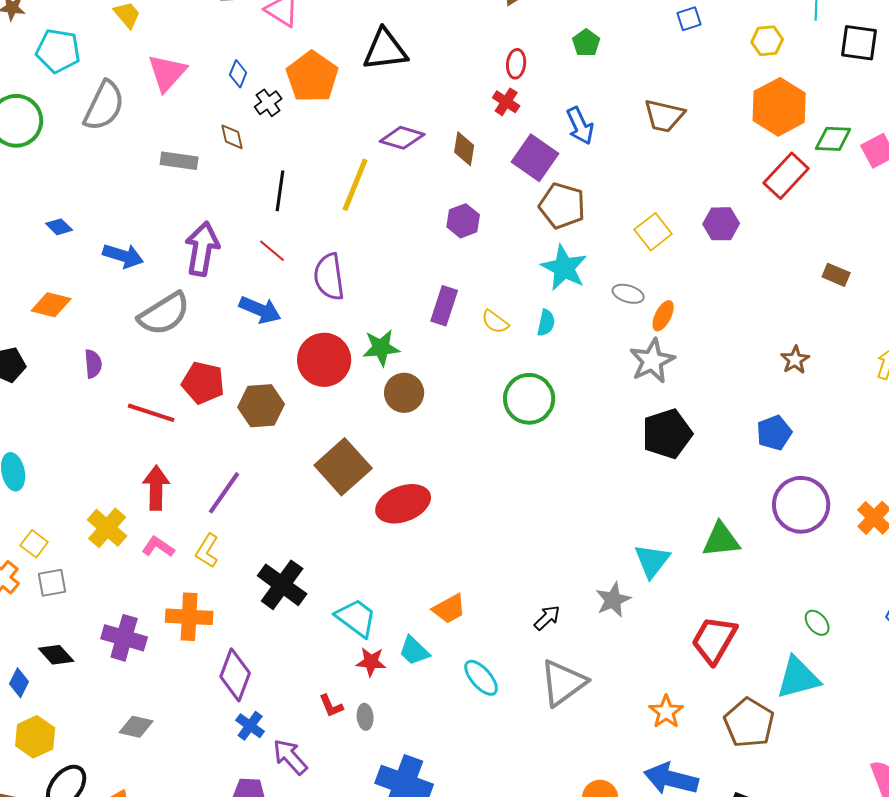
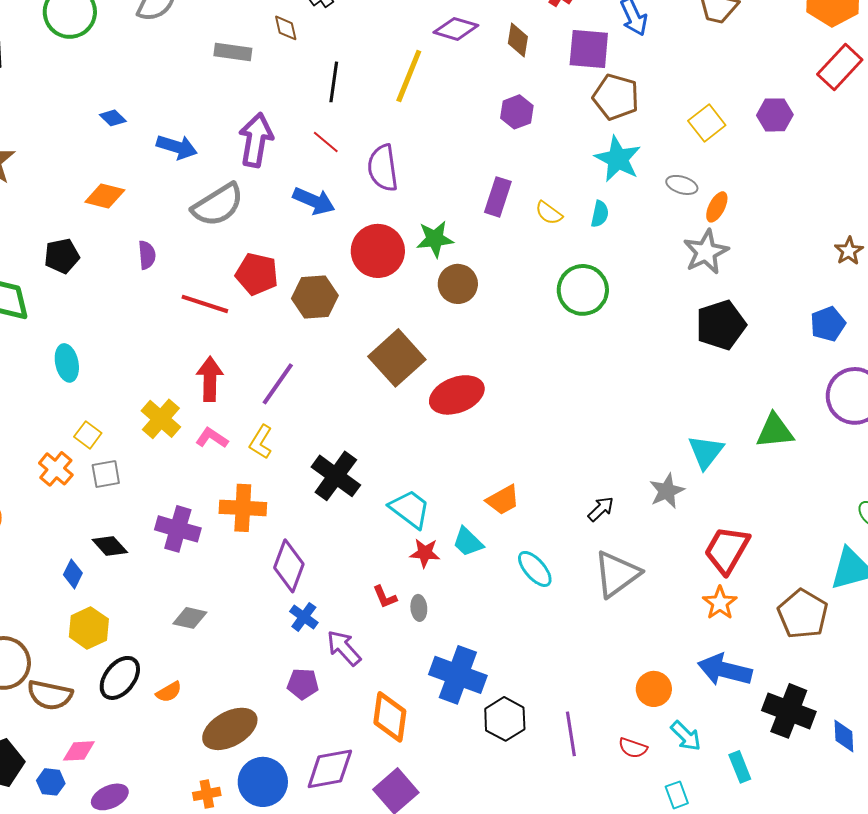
purple square: (535, 158) -> (589, 49), turned -30
red trapezoid: (714, 640) -> (727, 550), moved

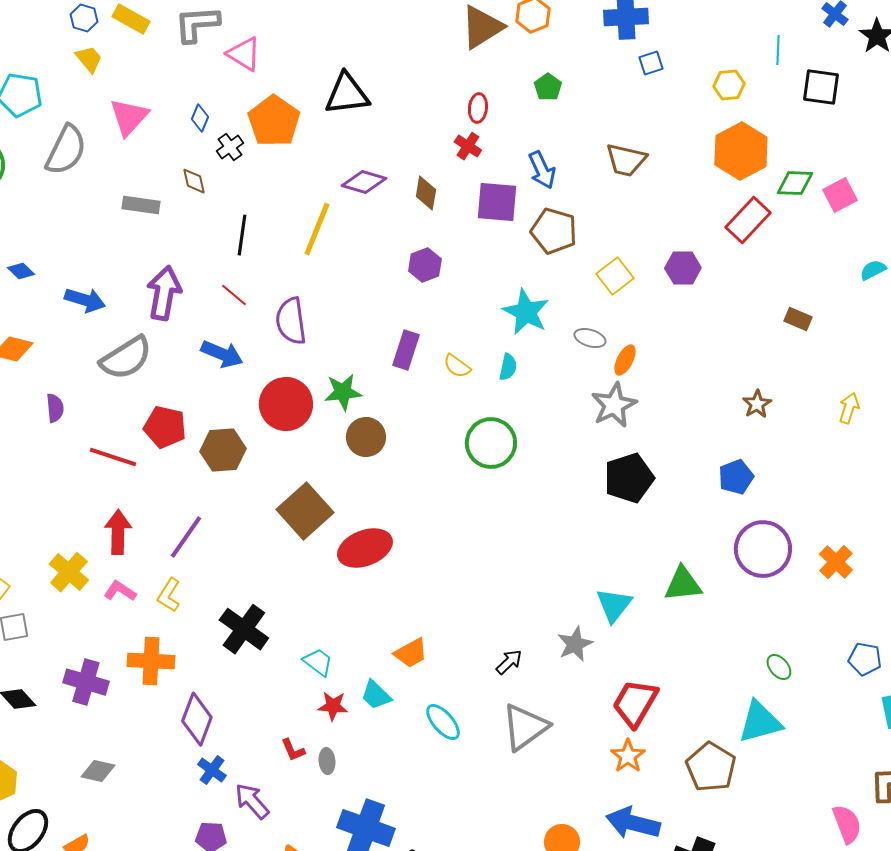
brown pentagon: (616, 97) -> (554, 231), moved
cyan trapezoid: (410, 509) -> (318, 662), size x0.7

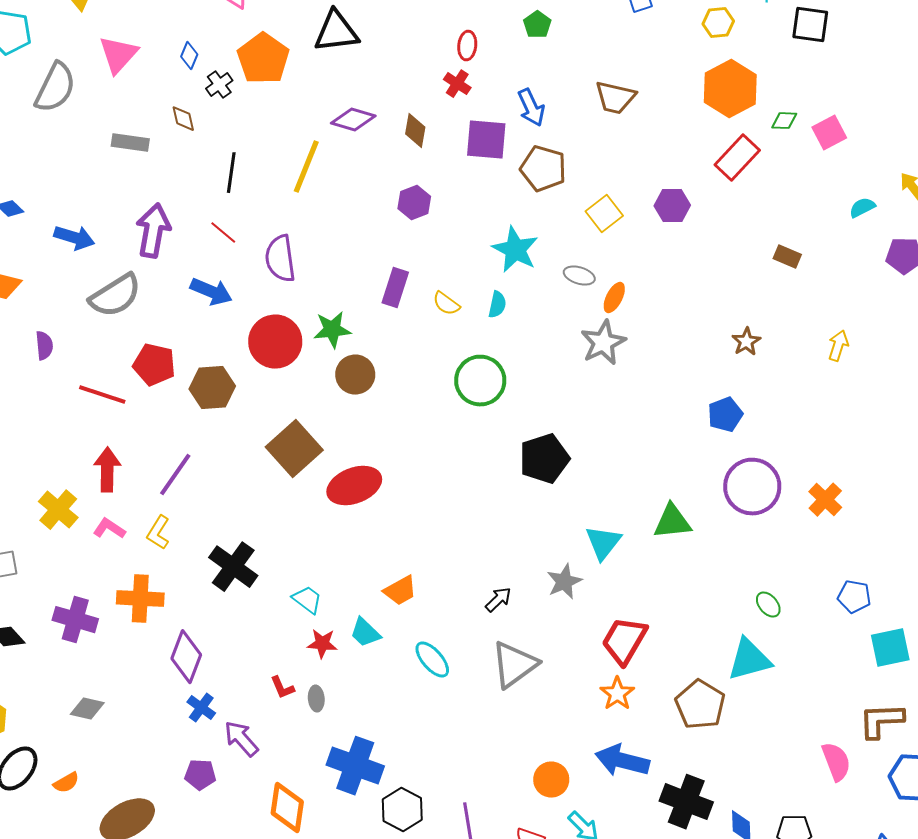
green diamond: (795, 183) -> (784, 121), size x0.7
black pentagon: (629, 478) -> (544, 459), moved

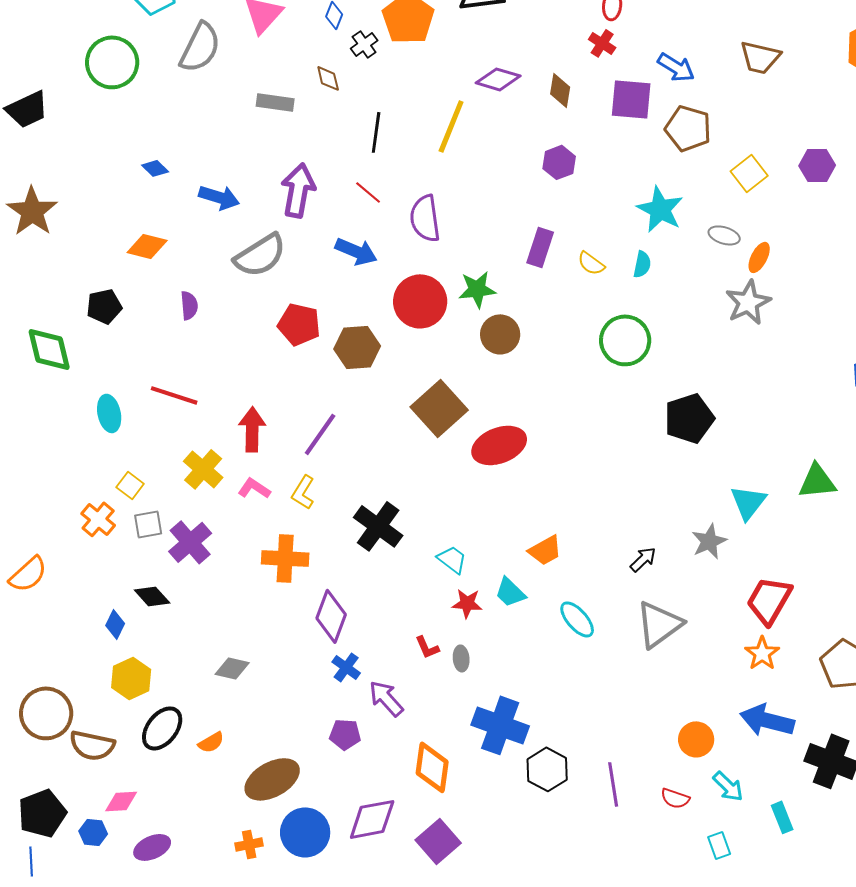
blue arrow: (531, 108) -> (676, 67), turned -33
red line: (102, 395) -> (174, 395), moved
purple cross: (75, 620) -> (190, 542), moved, turned 33

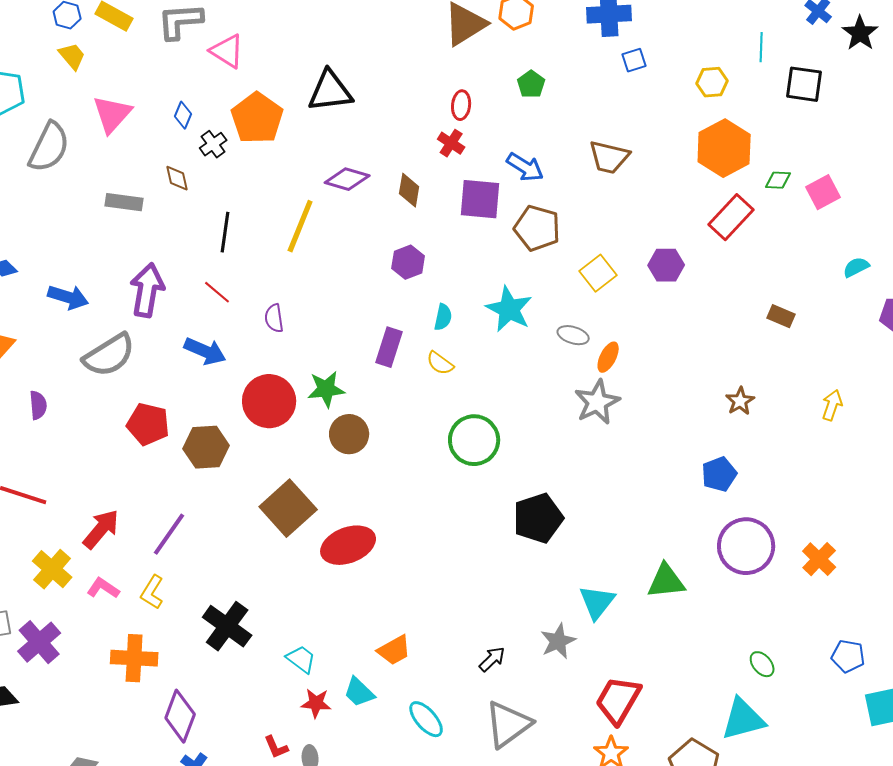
purple semicircle: (425, 218) -> (274, 318), size x0.6
cyan semicircle: (642, 264) -> (443, 317), moved
red arrow: (252, 429) -> (101, 529), turned 39

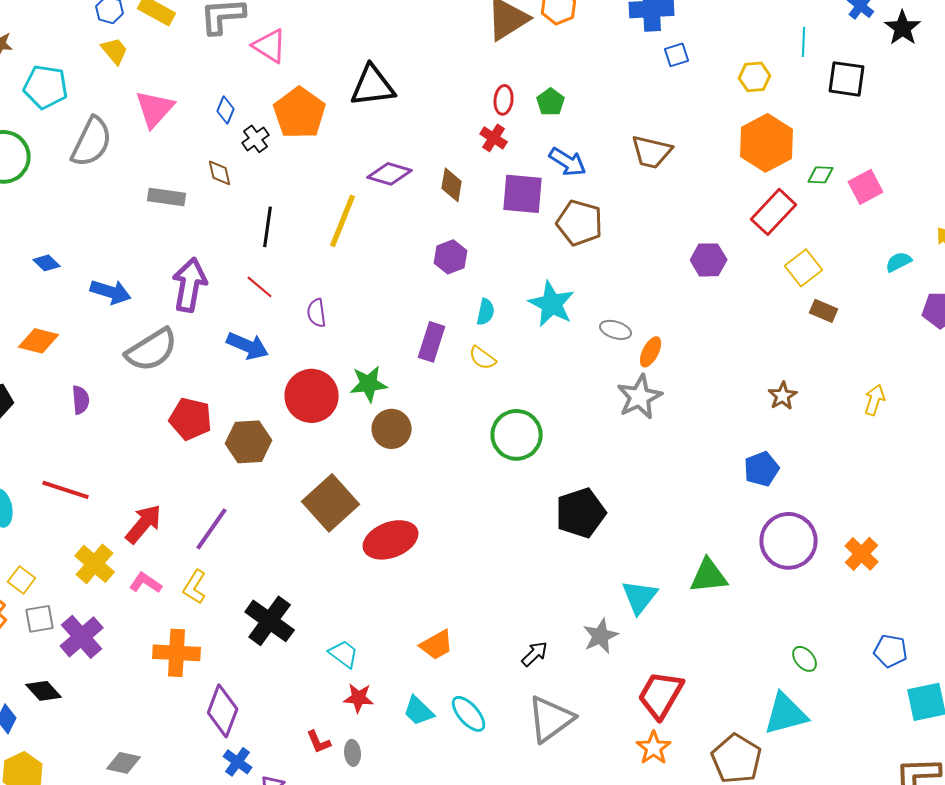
green pentagon: (531, 84) -> (551, 102), moved
yellow square: (598, 273) -> (804, 268), moved
cyan trapezoid: (359, 692) -> (419, 711), moved

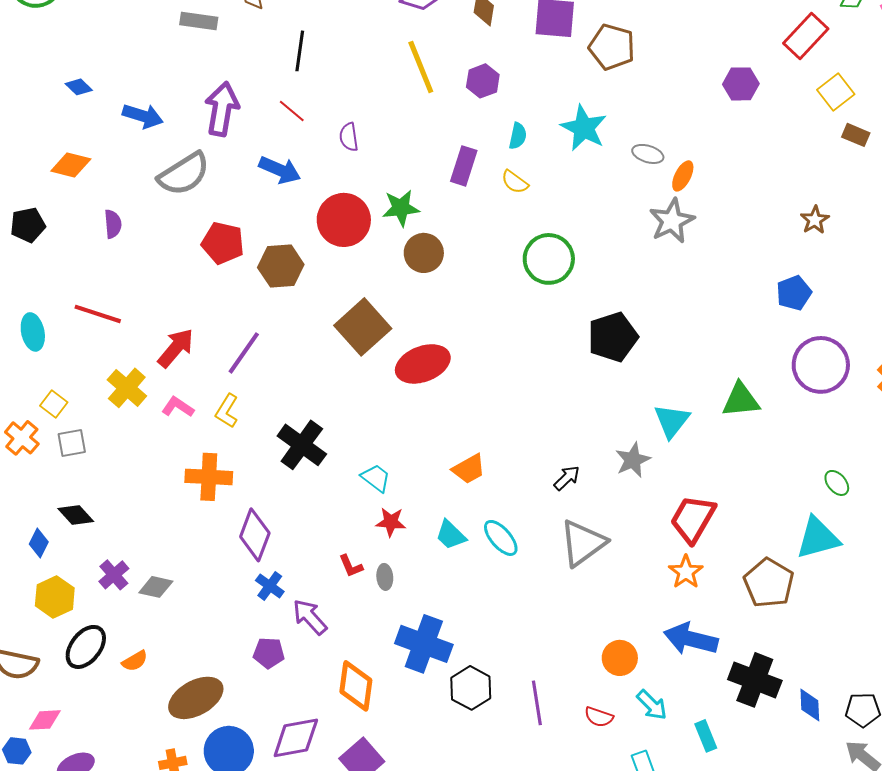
yellow line: (343, 221) -> (421, 67), moved, turned -44
purple cross: (82, 637) -> (114, 575), moved, size x0.7

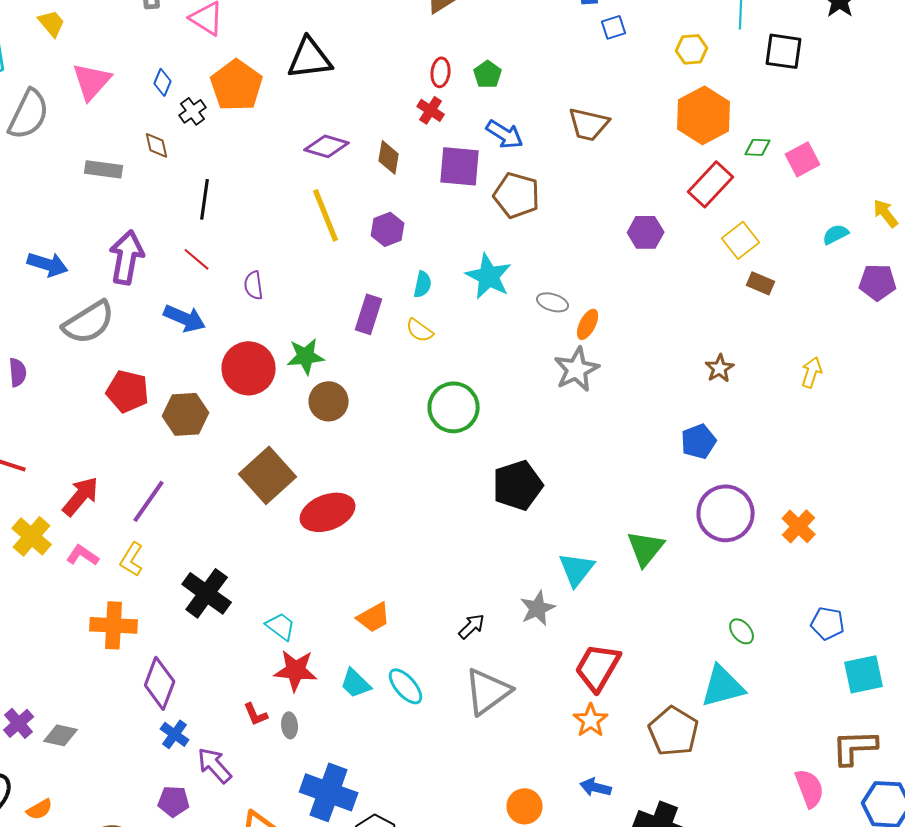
green triangle: (741, 400) -> (646, 548), turned -45
red star: (391, 522) -> (296, 670), size x1.4
blue arrow: (691, 639) -> (596, 787), size x0.6

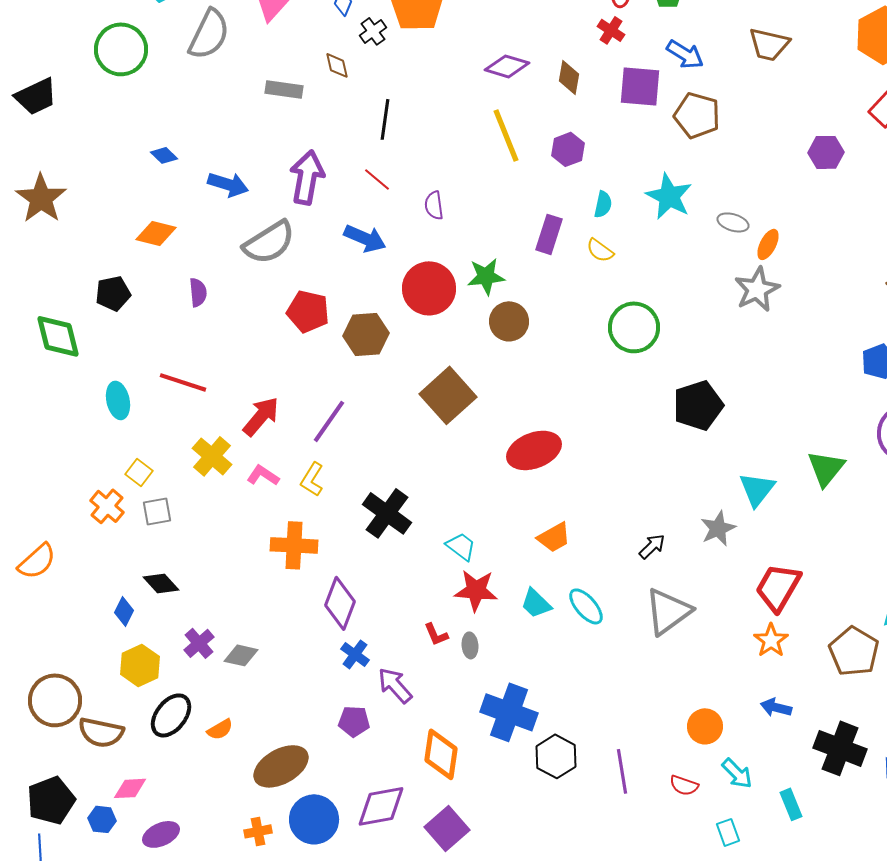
red ellipse: (328, 512) -> (534, 450), moved

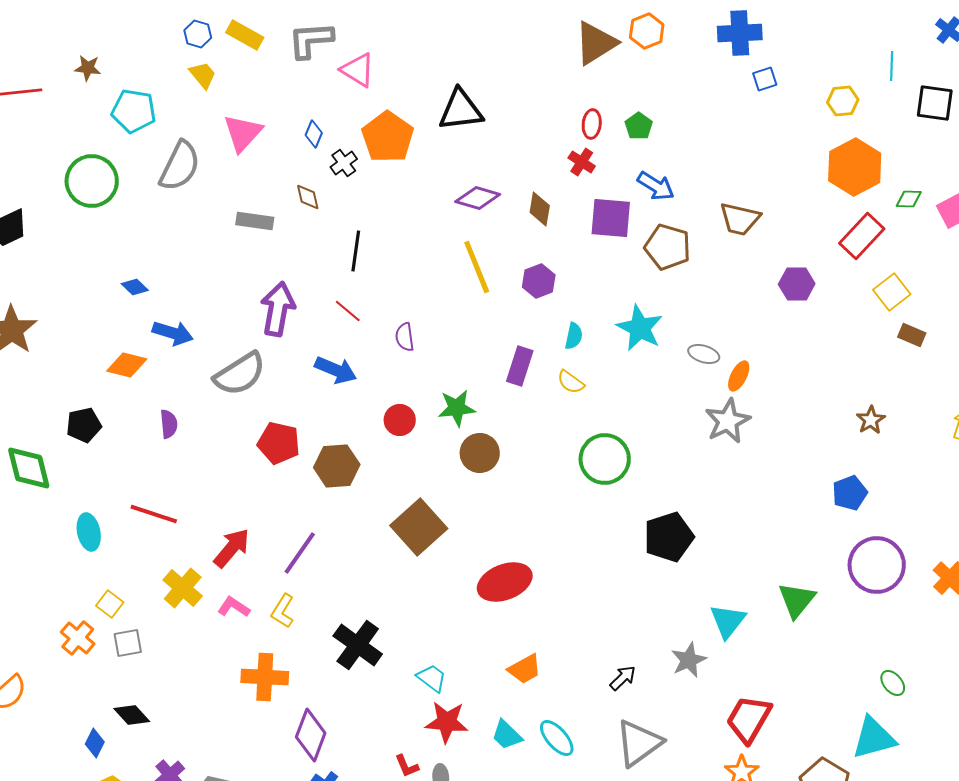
brown trapezoid: (769, 44) -> (740, 219), moved
blue arrow: (228, 184) -> (173, 333), moved
red circle: (429, 288) -> (400, 420), size x0.6

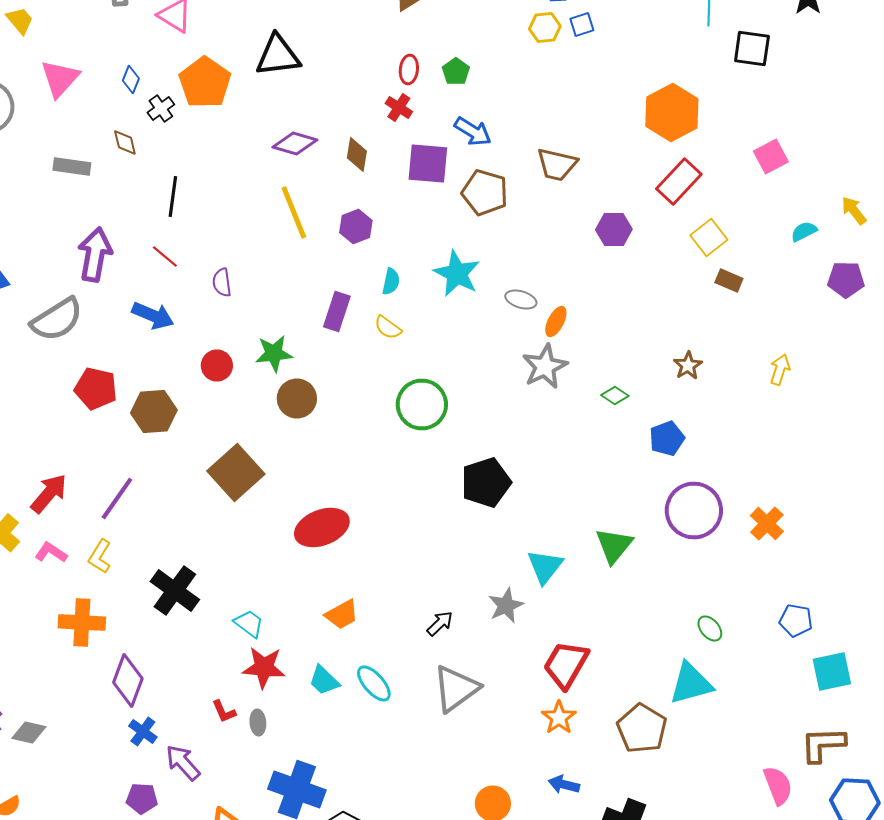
yellow hexagon: (843, 101) -> (545, 28), moved
green diamond: (909, 199) -> (615, 396), moved, turned 32

